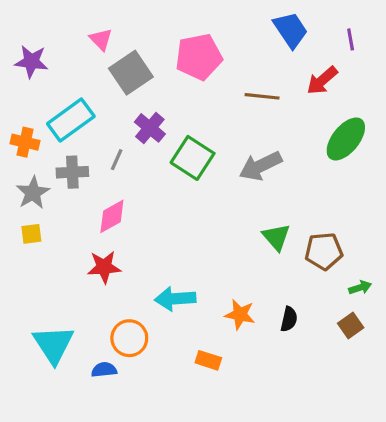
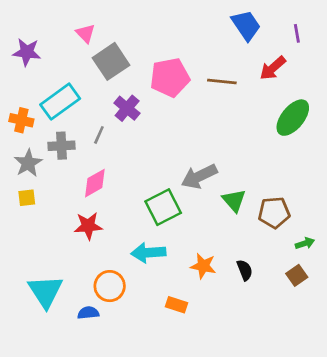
pink pentagon: (199, 57) -> (170, 77), moved
green square: (193, 158) -> (163, 207), moved, turned 30
gray arrow: (261, 166) -> (199, 176), moved
black semicircle: (289, 319) -> (245, 270), turned -35

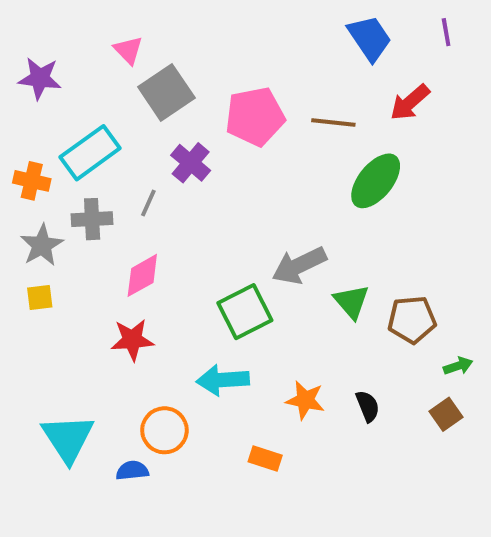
purple line: (297, 33) -> (446, 32), moved
green ellipse: (293, 118) -> (376, 181), moved

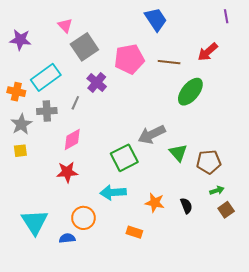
blue trapezoid: (370, 38) -> (156, 19), moved
green arrow: (458, 366) -> (217, 190), moved

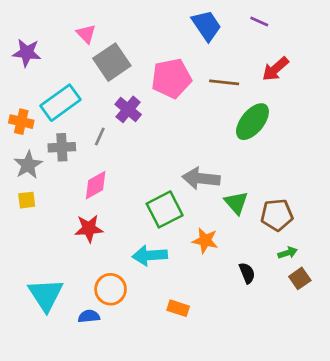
purple line: (226, 16) -> (259, 22), moved, turned -56
gray arrow: (152, 134) -> (201, 178), turned 32
orange star: (155, 203) -> (205, 241), moved

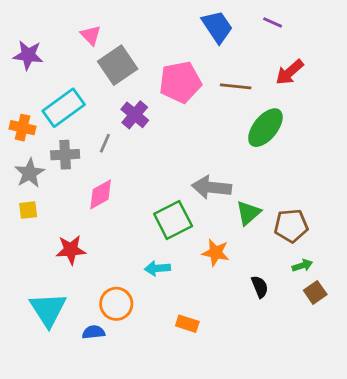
green triangle: (236, 203) -> (248, 213), turned 30
red star: (89, 228) -> (71, 250), moved
cyan arrow: (150, 255) -> (157, 268), size x0.7

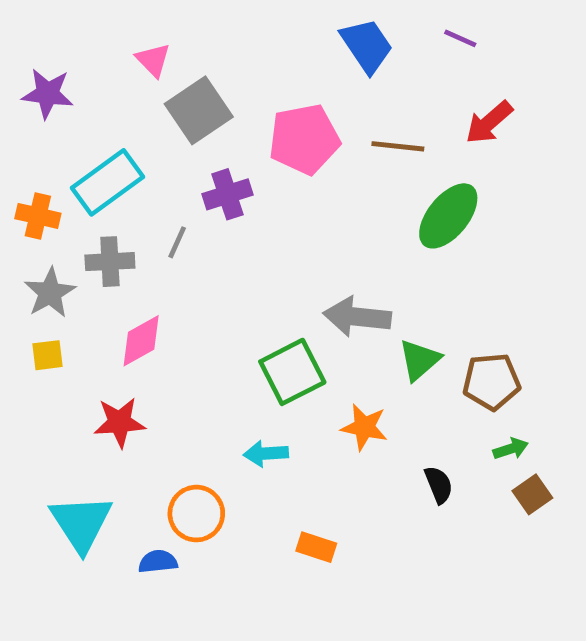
purple cross: (135, 115) -> (228, 194), turned 32
pink diamond: (101, 194) -> (141, 341), moved

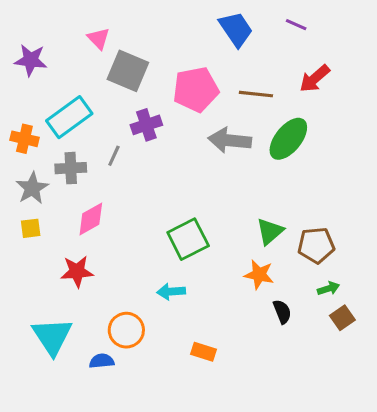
gray square: (199, 110) -> (128, 71), turned -33
gray arrow: (357, 317) -> (230, 140), moved
orange star: (364, 427) -> (259, 275), moved

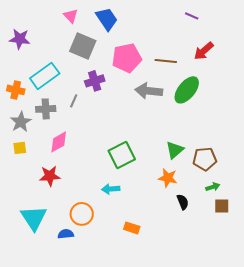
blue trapezoid: (236, 29) -> (107, 19), moved
pink triangle: (99, 38) -> (71, 16), moved
brown square: (342, 318) -> (222, 206), turned 35

